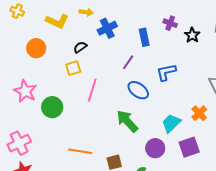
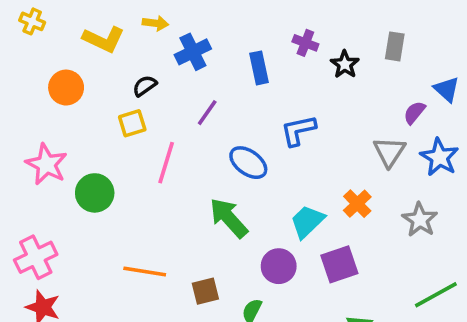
purple line: (128, 62) -> (207, 113), moved

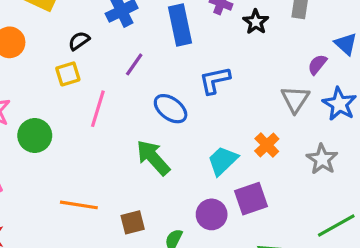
blue rectangle: (259, 68) -> (180, 25), size x1.4
purple circle: (279, 266) -> (212, 214), moved

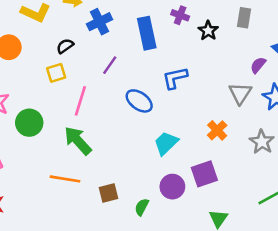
green arrow: (153, 158) -> (78, 141), moved
cyan trapezoid: (223, 161) -> (166, 143), moved

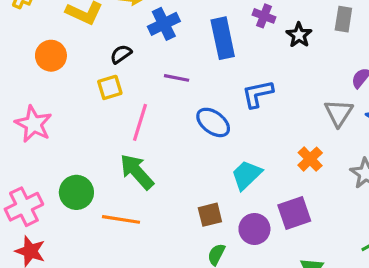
purple line: (110, 65) -> (177, 78), turned 66
green circle: (29, 123) -> (76, 192), moved
brown square: (108, 193) -> (210, 215), moved

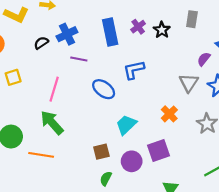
purple cross: (264, 16) -> (138, 27), moved, turned 32
blue cross: (164, 24) -> (67, 34), moved
yellow square: (110, 87) -> (13, 77), moved

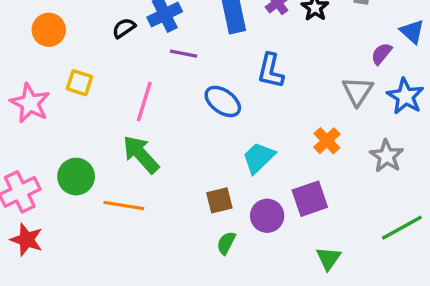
blue L-shape: (134, 70) -> (271, 71), turned -65
yellow square: (13, 77) -> (79, 83), turned 35

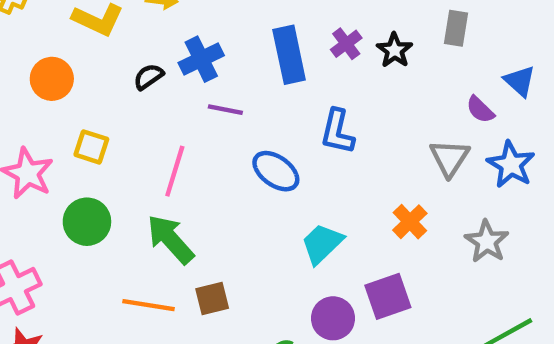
purple semicircle: (381, 54) -> (480, 110), turned -85
green circle: (76, 177) -> (87, 222), moved
brown square: (219, 200) -> (212, 299), moved

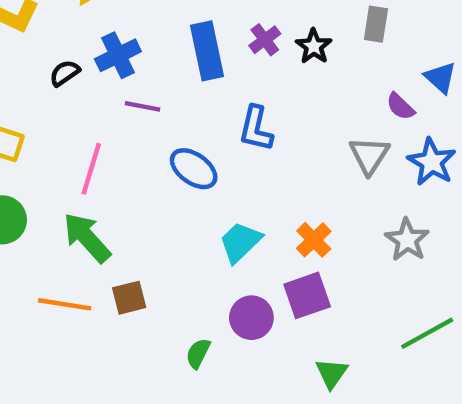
orange cross: (410, 222) -> (314, 240), moved

